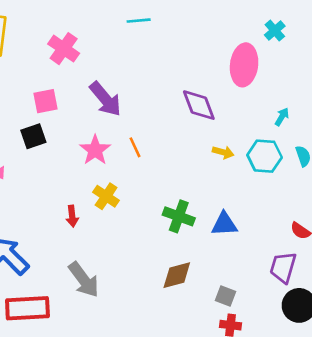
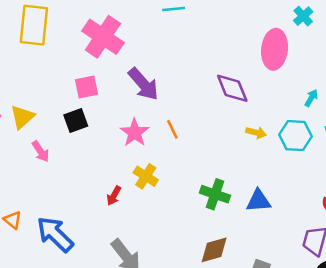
pink cross: (64, 49) -> (103, 37), size x1.4
red arrow: (72, 216) -> (114, 196), turned 36

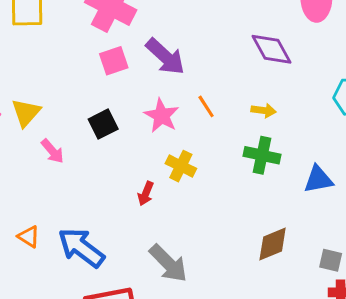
pink square: (87, 87) -> (114, 61), moved
black square: (76, 120) -> (103, 124), moved
yellow arrow: (256, 133) -> (264, 110), moved
green cross: (215, 194) -> (262, 155), moved

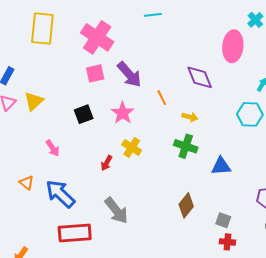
orange line: (206, 106) -> (162, 98), moved
pink arrow: (52, 151) -> (53, 148), moved
brown diamond: (273, 244) -> (186, 205), turned -35

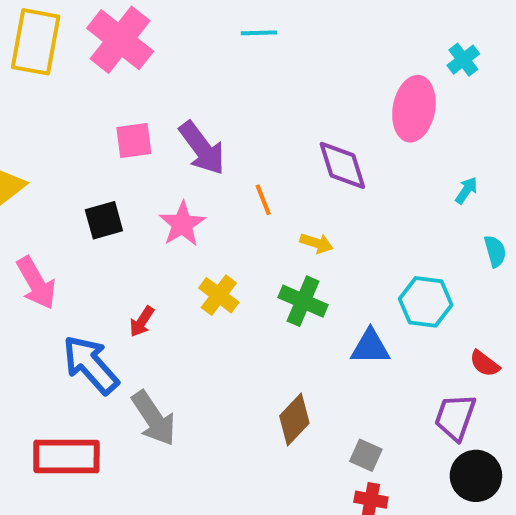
pink cross: (97, 37) -> (120, 40), moved
cyan hexagon: (250, 114) -> (426, 302), moved
yellow cross: (132, 147) -> (219, 295), moved
pink arrow: (53, 148) -> (36, 283), size x1.5
blue arrow: (60, 194) -> (91, 365), moved

